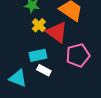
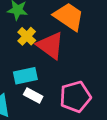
pink pentagon: (78, 55) -> (75, 97), moved

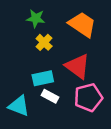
red triangle: (50, 45) -> (78, 66), moved

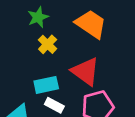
green star: (36, 18) -> (38, 17), turned -30

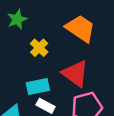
green star: (38, 17) -> (17, 19), moved

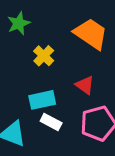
red triangle: (75, 74) -> (85, 85), size x0.6

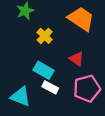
cyan rectangle: (42, 100) -> (43, 70), turned 42

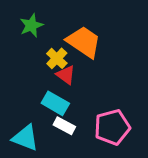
orange trapezoid: (81, 19) -> (84, 42), moved
red triangle: (77, 59) -> (66, 75), moved

